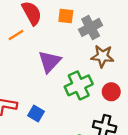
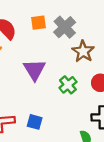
brown star: (102, 56) -> (83, 51), turned -30
green cross: (79, 85) -> (68, 85), size x0.7

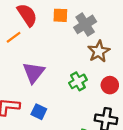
purple triangle: (34, 70) -> (34, 72), moved

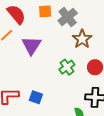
purple triangle: (34, 72) -> (31, 45), moved

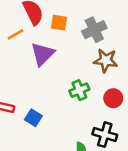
orange square: (45, 11) -> (59, 23), moved
brown star: (82, 39) -> (106, 60), turned 30

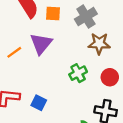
orange line: (16, 34) -> (14, 52), moved

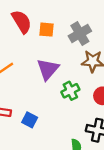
purple triangle: (41, 44) -> (48, 69), moved

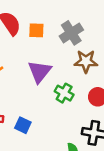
green cross: (70, 91) -> (64, 93), turned -30

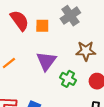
gray cross: (71, 33) -> (70, 16), moved

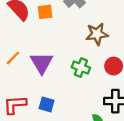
purple triangle: (46, 61) -> (42, 63), moved

